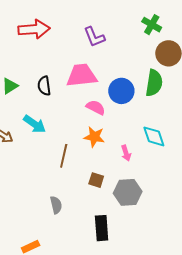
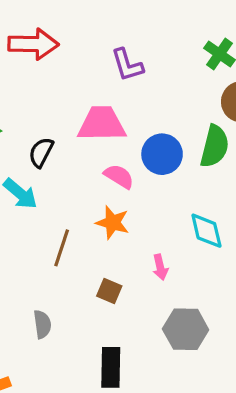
black semicircle: (44, 86) -> (41, 152), moved, turned 30
pink arrow: (126, 153) -> (160, 267), moved
gray hexagon: (128, 192) -> (186, 329), moved

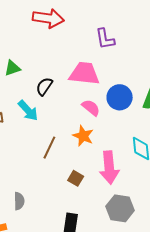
pink arrow: (160, 267) -> (109, 168), size x2.0
gray semicircle: (42, 324) -> (19, 201), moved

